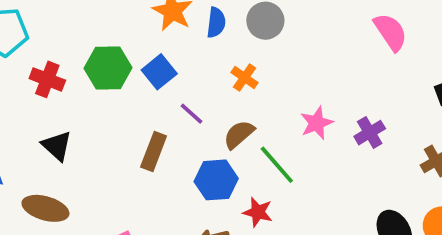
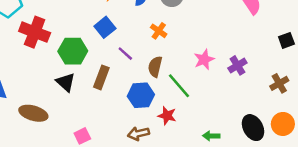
green hexagon: (108, 68) -> (73, 51), moved
red cross: (47, 79) -> (35, 32), size x1.4
brown semicircle: (239, 134) -> (155, 67), turned -36
black triangle: (57, 146) -> (66, 82), moved

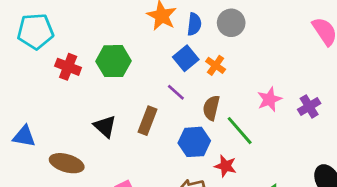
blue square: (105, 27) -> (186, 58), moved
red cross: (35, 32) -> (68, 67), size x0.7
green hexagon: (73, 51) -> (113, 61), moved

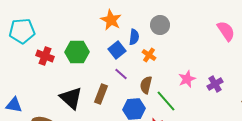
blue semicircle: (194, 24) -> (134, 37), moved
blue square: (186, 58) -> (117, 50), moved
black triangle: (105, 126) -> (71, 98), size x1.4

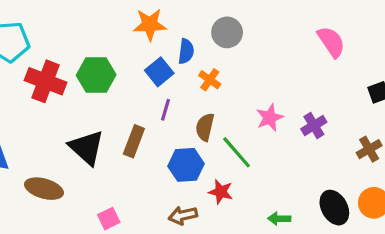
orange star: (111, 20) -> (150, 24), turned -30
red cross: (45, 56) -> (46, 81), size x1.4
purple line: (121, 74) -> (166, 110), turned 64

